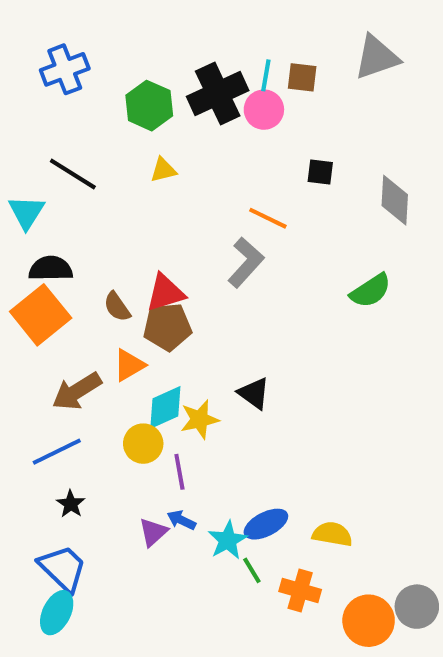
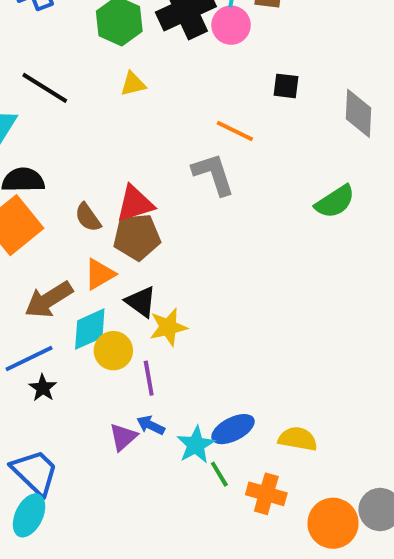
gray L-shape: (246, 262) -> (213, 174), turned -60
black triangle: (254, 393) -> (141, 302), moved
cyan diamond: (165, 407) -> (90, 329), moved
black star: (71, 504) -> (43, 388), moved

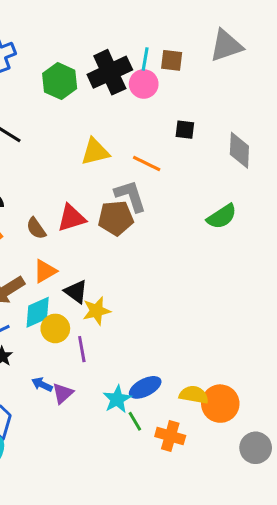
yellow triangle: (133, 84) -> (95, 152), moved, size x1.5
brown pentagon: (137, 237) -> (116, 218), moved
blue arrow: (151, 425) -> (42, 384), moved
orange circle: (333, 523) -> (220, 404), moved

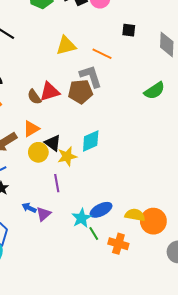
brown semicircle: (36, 228) -> (34, 97), moved
cyan diamond: (38, 312) -> (91, 141), moved
yellow circle: (55, 328) -> (38, 152), moved

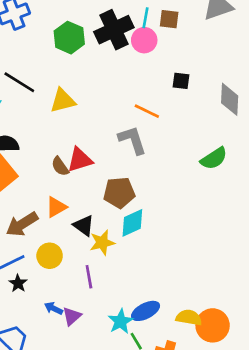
yellow triangle: (66, 45) -> (63, 101), moved
brown pentagon: (80, 92) -> (119, 193), moved
yellow circle: (38, 152) -> (50, 256), moved

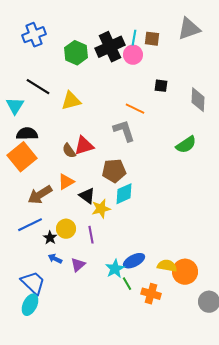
yellow circle: (50, 256) -> (66, 229), moved
black star: (18, 283) -> (50, 238), moved
blue arrow: (53, 308) -> (55, 259), moved

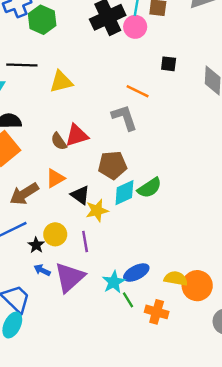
green hexagon: (76, 53) -> (42, 20), moved
black line: (38, 87) -> (22, 65), turned -30
green semicircle: (186, 145) -> (149, 188), moved
purple triangle: (78, 265) -> (70, 277), size x1.8

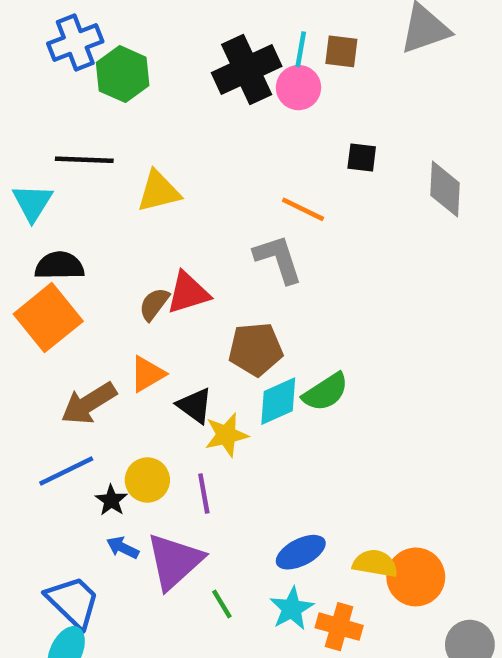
brown semicircle: (59, 141) -> (154, 304), turned 72
cyan star: (114, 282) -> (292, 609), moved
green line: (128, 300) -> (222, 604), moved

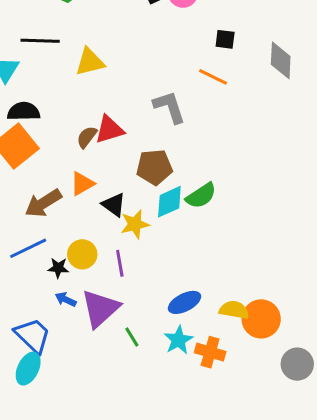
orange line: (303, 209) -> (213, 77), moved
black star: (111, 500) -> (58, 268), turned -30

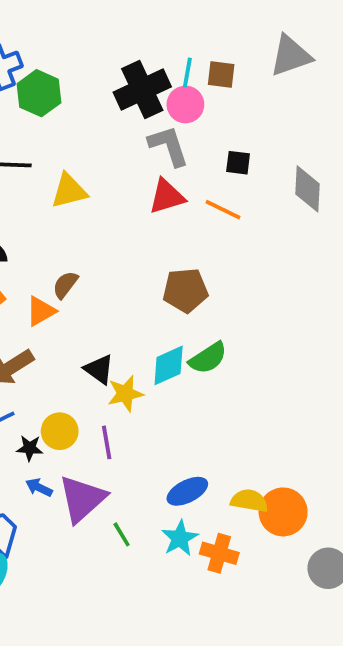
gray L-shape: (169, 107) -> (169, 146), moved
red triangle: (109, 130) -> (167, 196), moved
brown pentagon: (154, 167) -> (185, 290), moved
orange triangle: (82, 184) -> (41, 311), moved

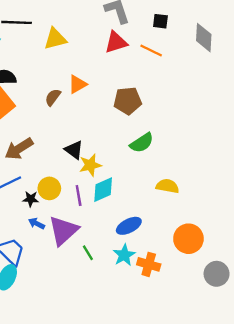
orange triangle: (41, 311) -> (77, 84), moved
cyan diamond: (169, 365) -> (103, 190), moved
yellow semicircle: (249, 501) -> (167, 186), moved

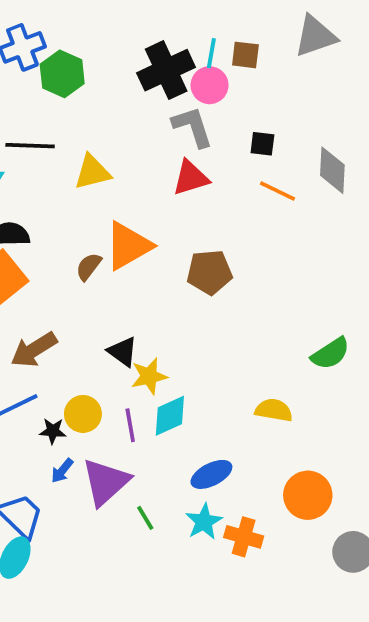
orange line: (151, 50) -> (278, 191), moved
orange triangle: (77, 84) -> (128, 246), size x1.6
green semicircle: (142, 143) -> (330, 353), moved
blue arrow: (36, 223) -> (62, 471), turned -77

